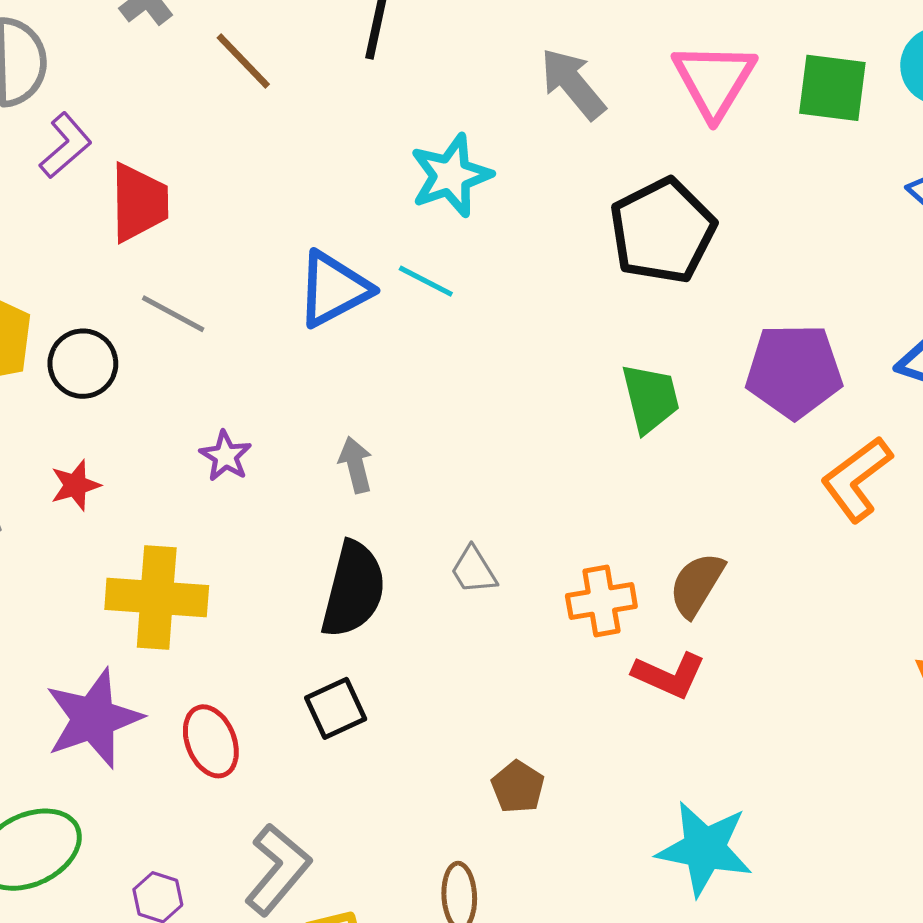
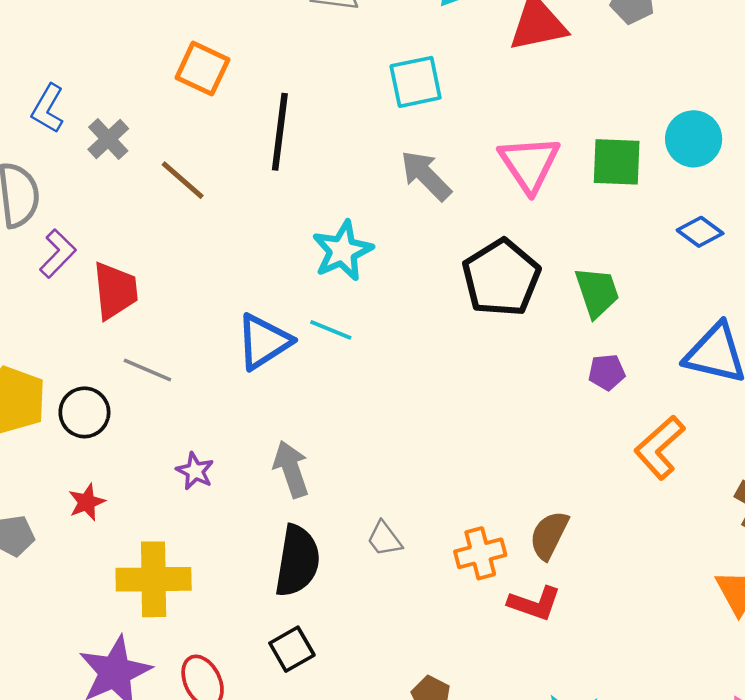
purple pentagon: (794, 371) -> (607, 372), size x0.5
green trapezoid: (650, 398) -> (597, 292), moved
gray arrow: (356, 465) -> (291, 469), size x1.4

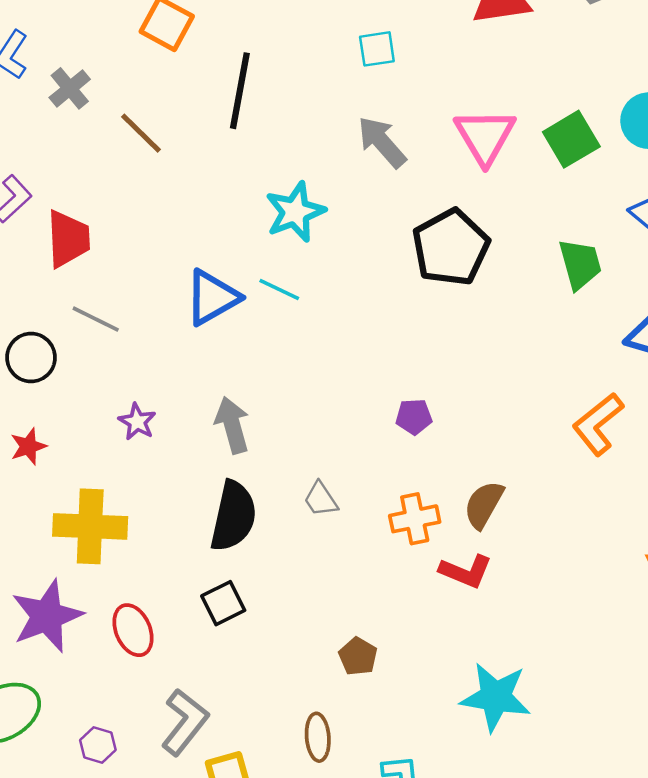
cyan square: (416, 82) -> (377, 49), size x0.7
green square: (617, 162) -> (571, 139), turned -36
green trapezoid: (597, 292) -> (580, 264), moved
purple pentagon: (607, 372) -> (414, 417), moved

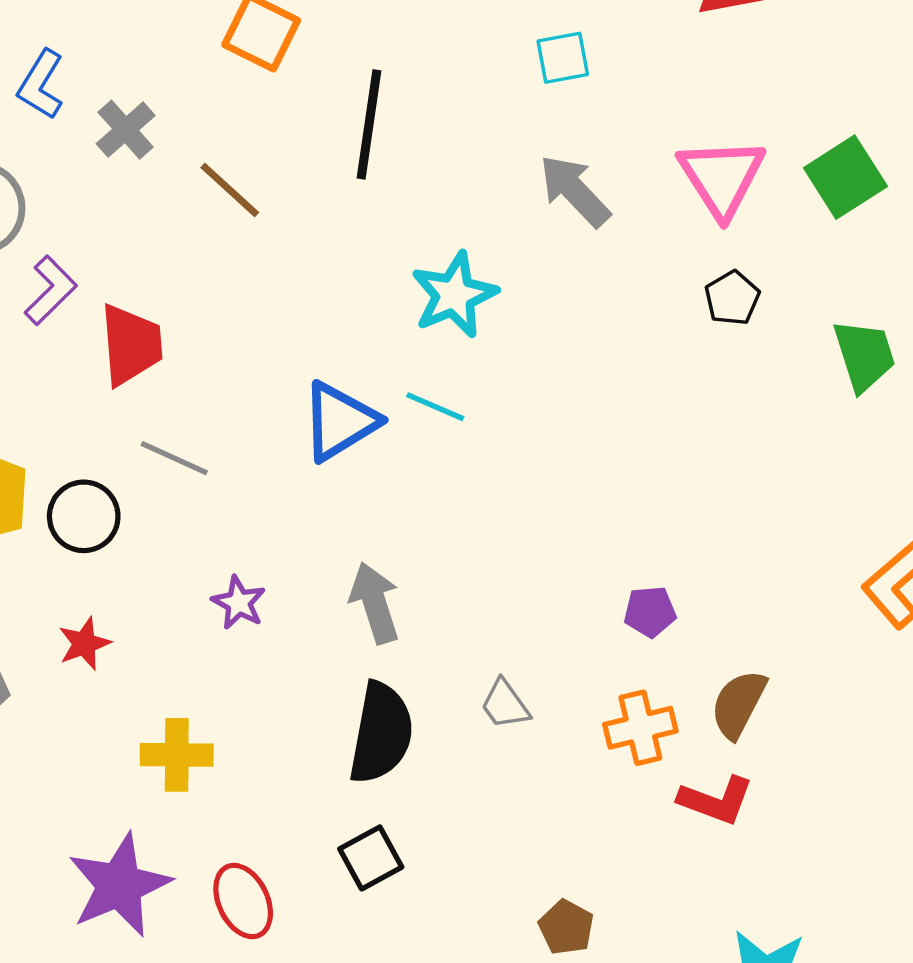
black pentagon: (451, 247) -> (732, 298), moved, size x0.5
purple pentagon: (414, 417) -> (650, 612), moved
yellow cross: (90, 526) -> (177, 755), size x0.7

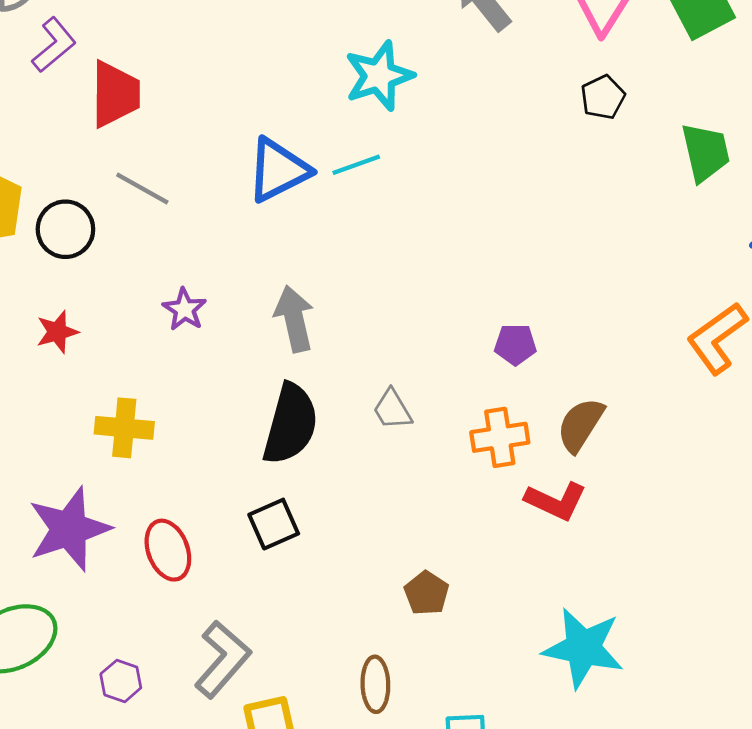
cyan line: (435, 407) -> (356, 165), turned -48

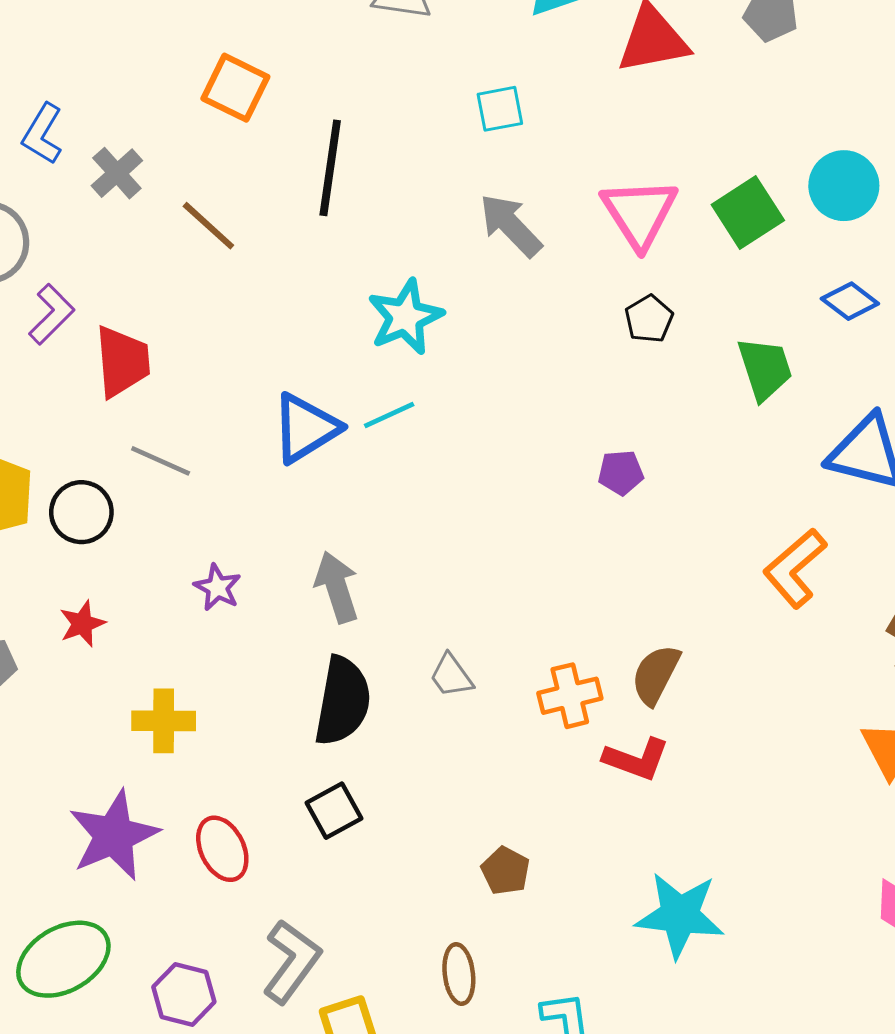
purple pentagon: (515, 344) -> (621, 473), moved
purple hexagon: (121, 681) -> (184, 994), size x1.4

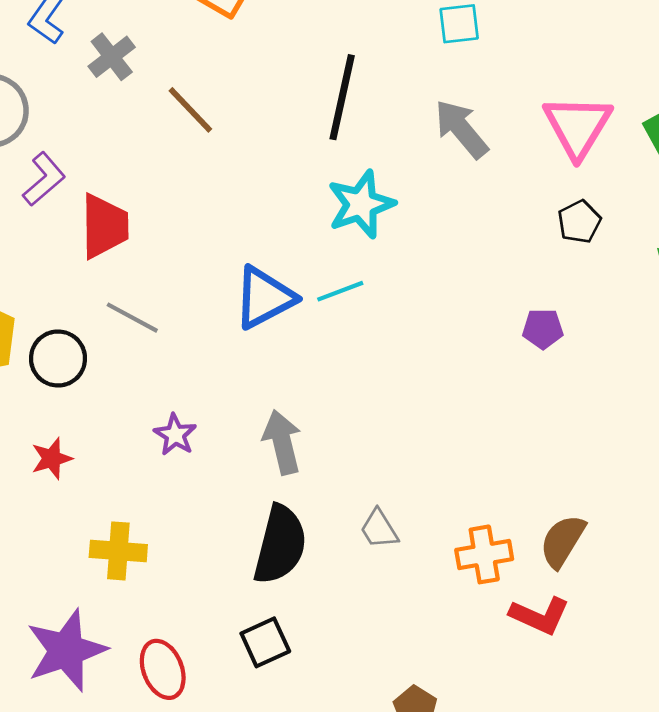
black line: (330, 168) -> (342, 97), moved
purple pentagon: (621, 473) -> (543, 329), moved

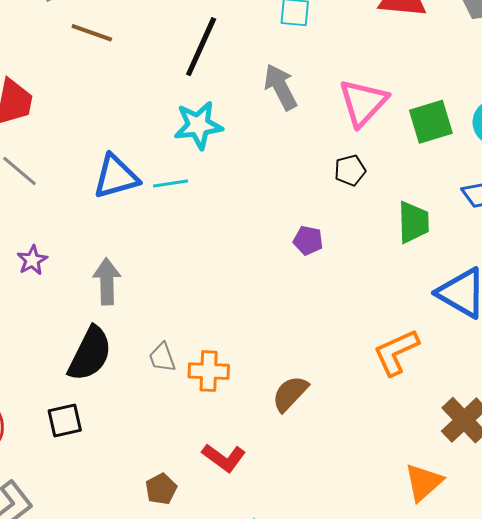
brown line: (190, 110) -> (92, 33), turned -39
orange cross: (484, 554) -> (209, 371), moved
red L-shape: (540, 616) -> (224, 458), moved

